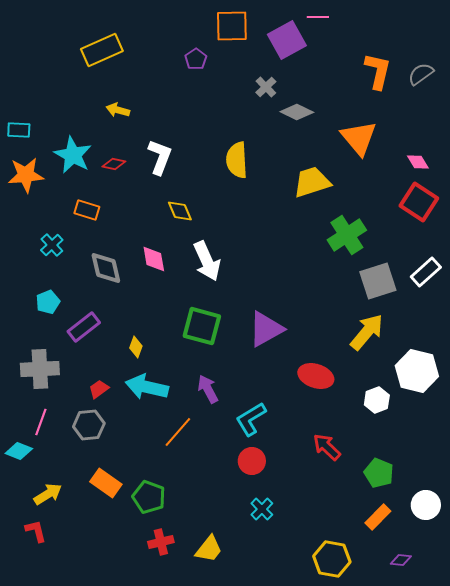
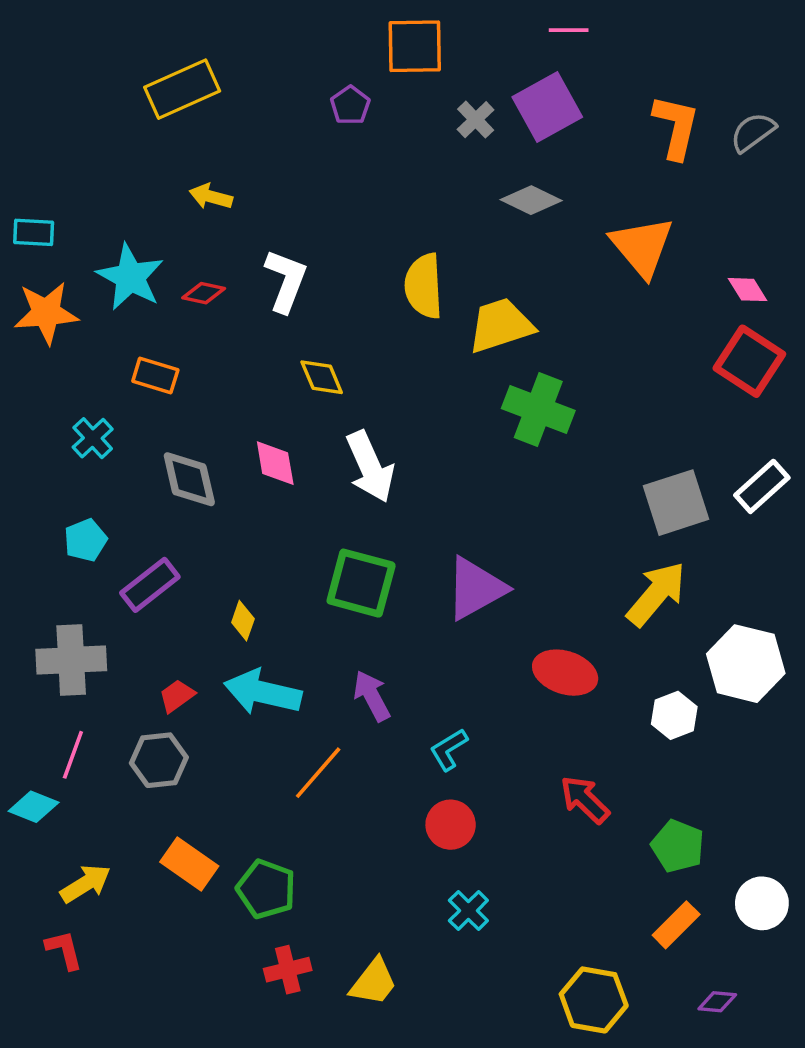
purple square: (287, 40) -> (547, 107), moved
gray cross: (266, 87) -> (476, 120), moved
yellow trapezoid: (312, 182) -> (501, 325), moved
green cross: (347, 235) -> (538, 409), moved, turned -36
cyan L-shape: (251, 419) -> (449, 749), size x0.7

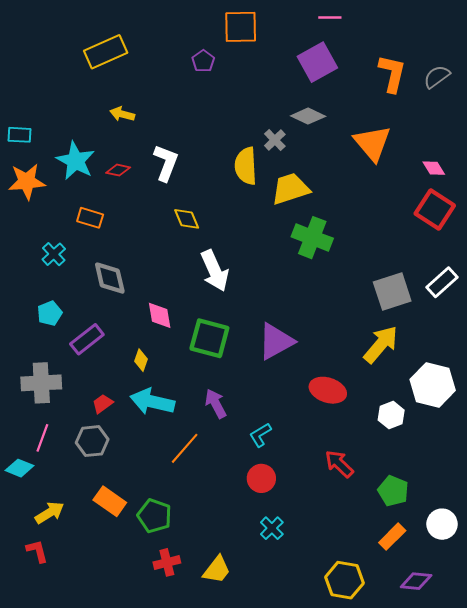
gray cross: (476, 120) -> (275, 140), moved
pink diamond: (275, 463) -> (160, 315), moved
purple diamond: (717, 1002) -> (416, 581), size x1.4

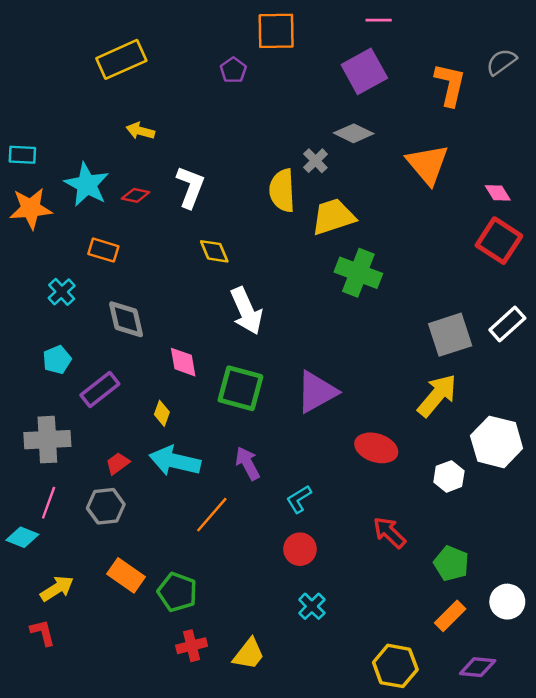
gray semicircle: (437, 77) -> (501, 62), moved

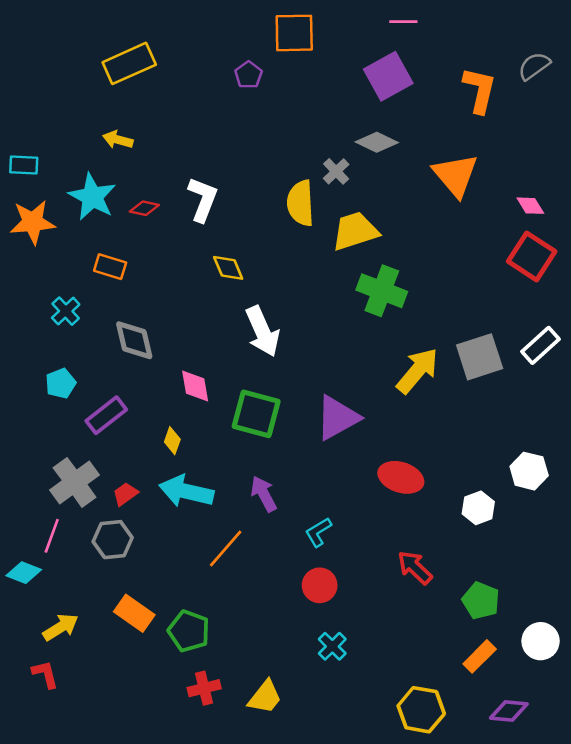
yellow arrow: (140, 131) -> (118, 140), moved
yellow arrow: (437, 395) -> (417, 371), moved
gray cross: (47, 440) -> (75, 482), moved, turned -33
white hexagon: (497, 442) -> (529, 471), size x0.7

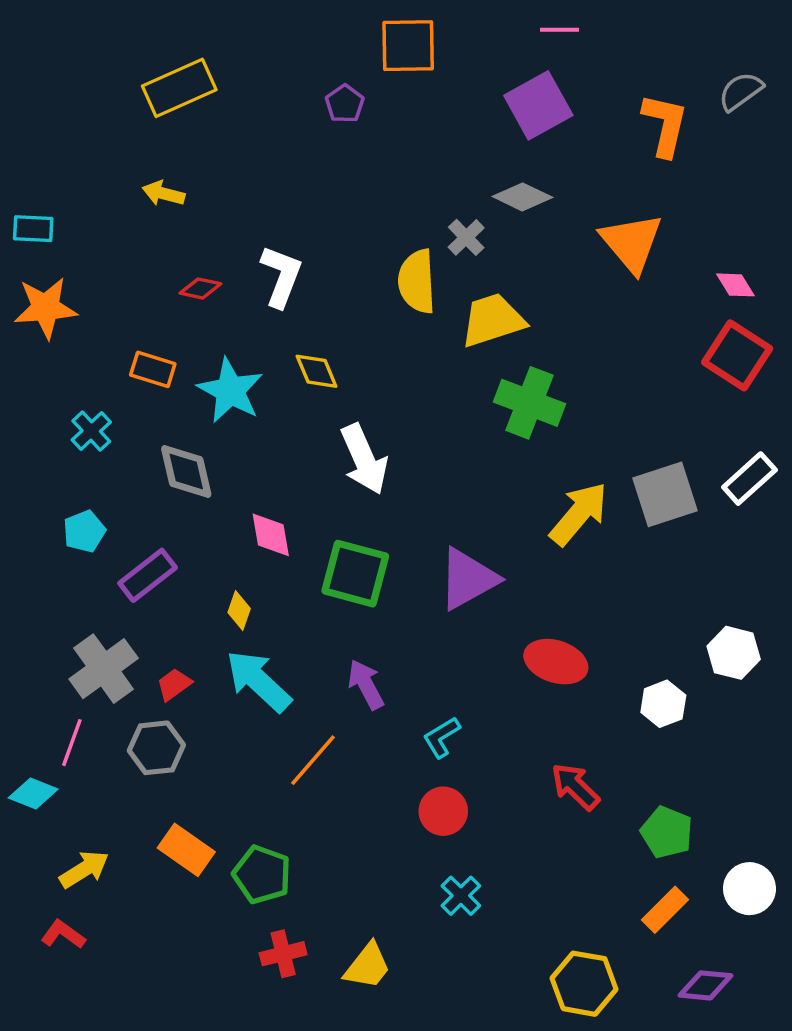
cyan star: (92, 197) -> (230, 391), moved
cyan arrow: (186, 491) -> (258, 681), turned 30
red L-shape: (45, 674) -> (63, 934), turned -40

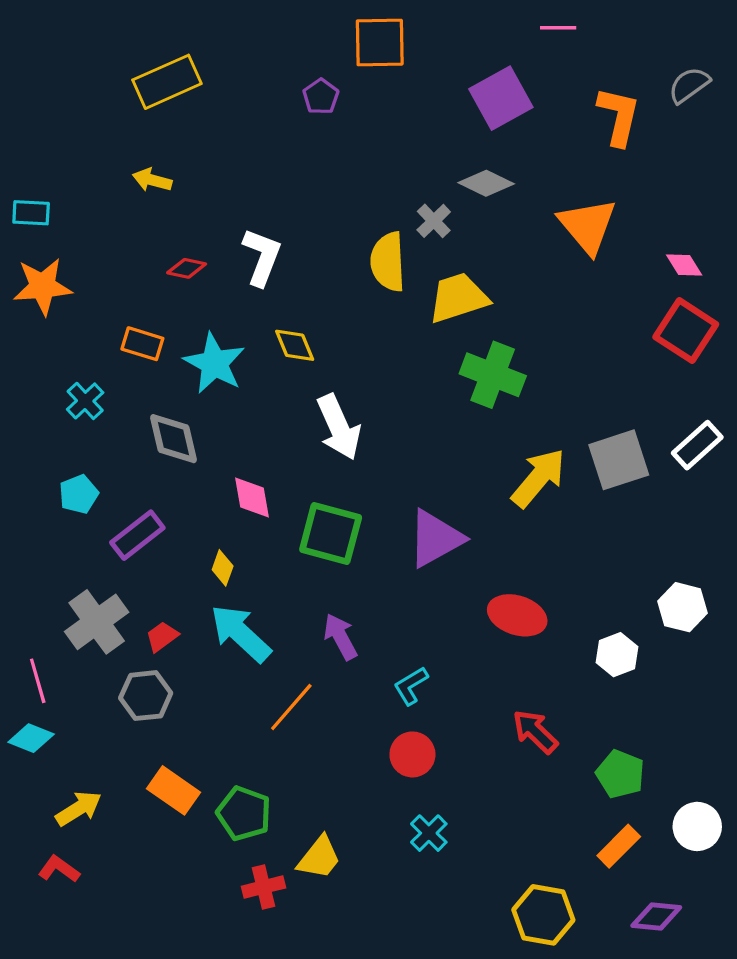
pink line: (559, 30) -> (558, 28), moved
pink line: (72, 743) -> (38, 681), moved, turned -36
yellow trapezoid: (368, 966) -> (319, 858), moved

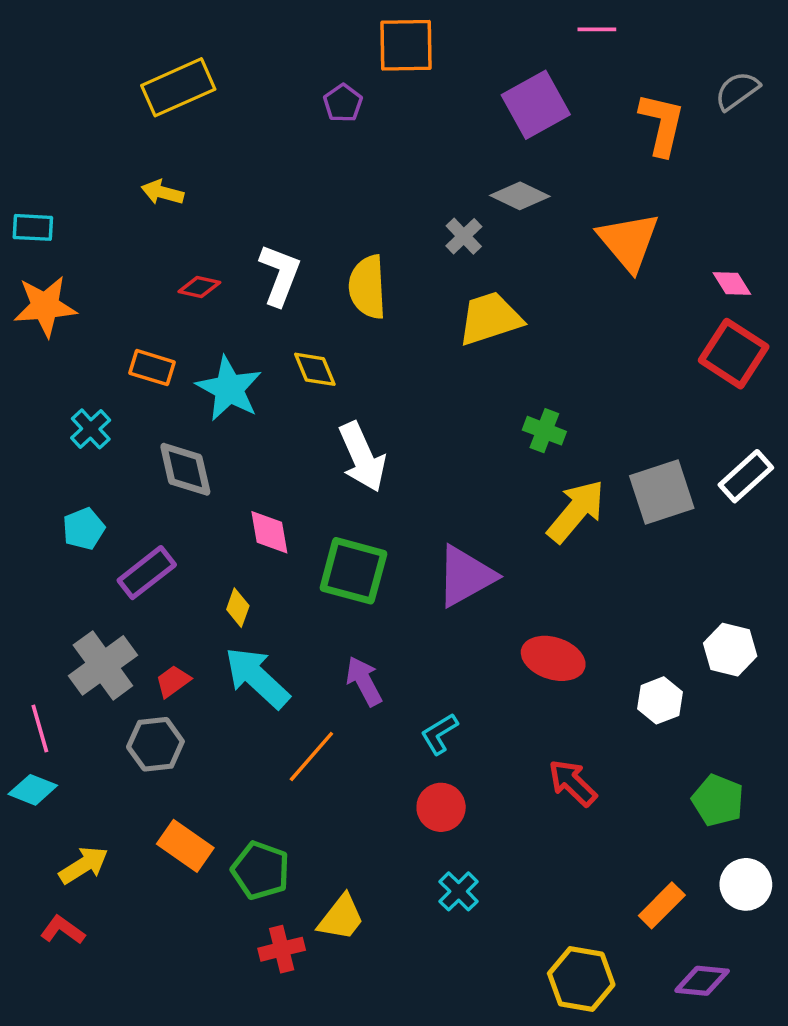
yellow semicircle: (388, 262) -> (367, 287), moved
green cross: (493, 375) -> (544, 431), moved, size x0.6
green pentagon: (620, 774) -> (718, 800), moved

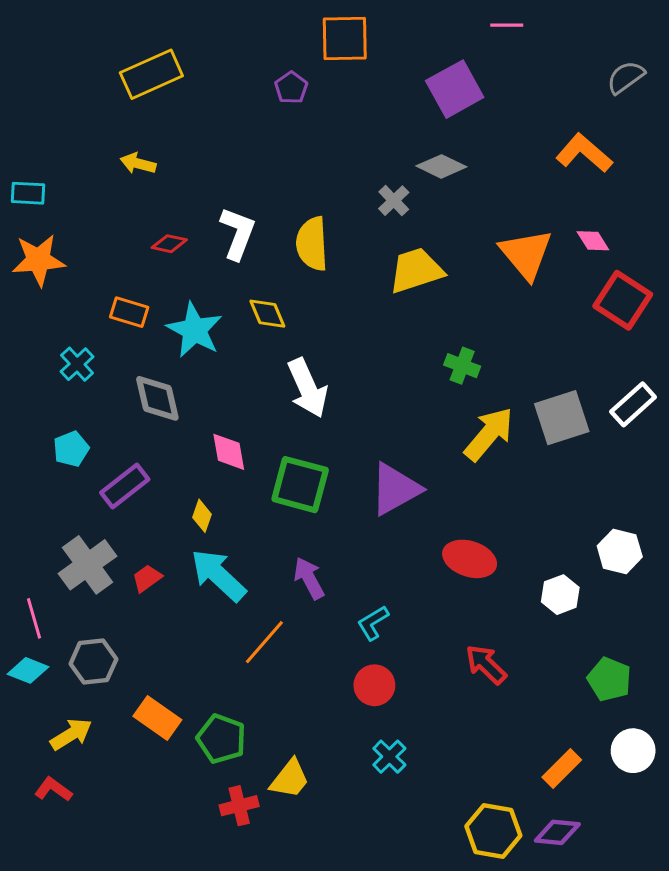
orange L-shape: (662, 124) -> (584, 153), moved, turned -62
orange triangle: (628, 241) -> (526, 254), moved
pink diamond: (732, 284) -> (593, 241), moved
gray hexagon: (155, 744) -> (93, 661), moved
purple diamond: (702, 981) -> (557, 832), moved

